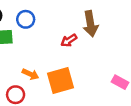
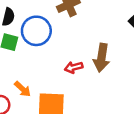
blue circle: (26, 19) -> (36, 31), size x1.5

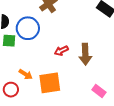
brown arrow: (102, 58) -> (85, 54), moved

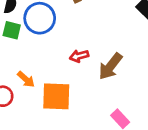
brown arrow: (85, 54) -> (110, 66), turned 30

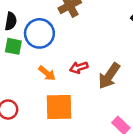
orange arrow: (26, 79) -> (47, 73), moved

